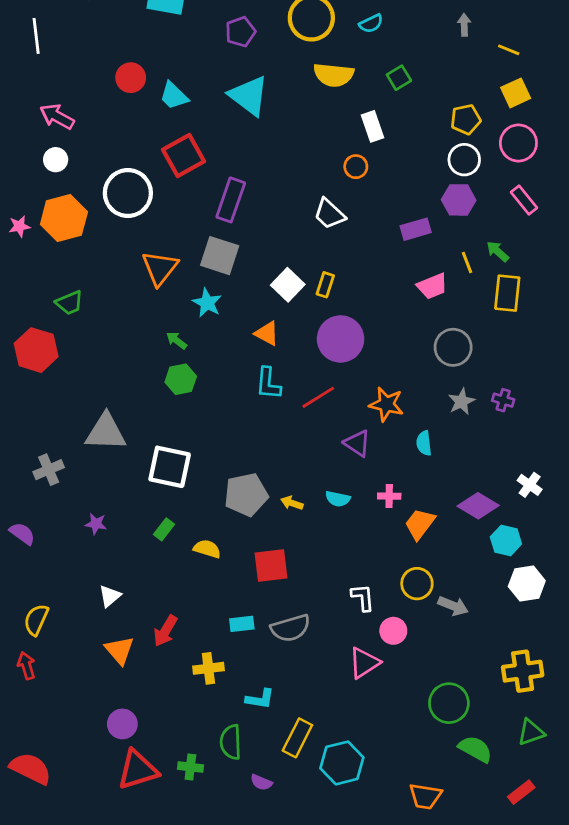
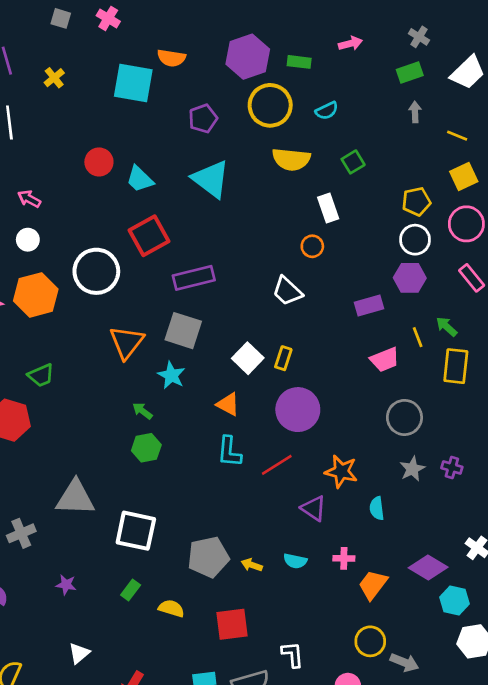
pink arrow: (57, 117) -> (29, 199), size x0.7
purple rectangle: (231, 200) -> (194, 278), turned 57
white L-shape: (363, 597) -> (293, 654), moved

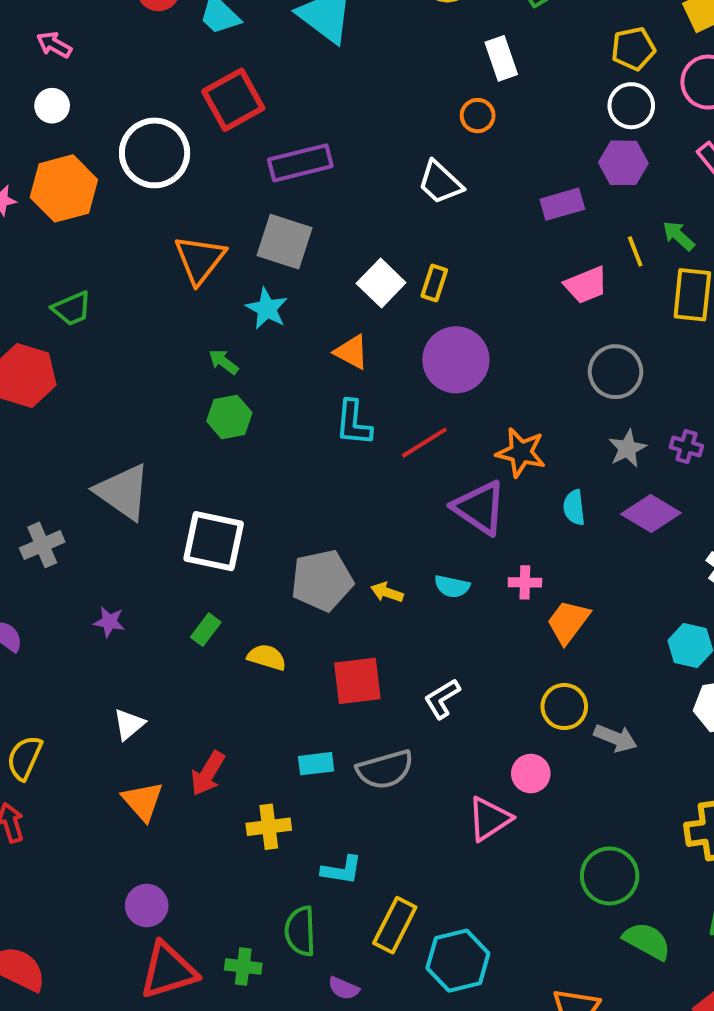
gray triangle: (75, 498) -> (123, 492), turned 33
purple triangle: (314, 508) -> (480, 508), size x1.4
purple diamond: (428, 568) -> (651, 513), moved
white L-shape: (293, 654) -> (442, 699), moved, turned -116

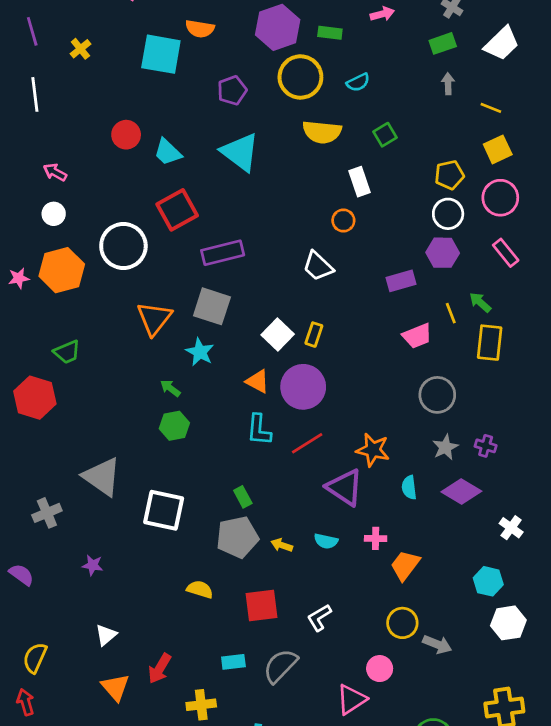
purple circle: (456, 360) -> (303, 387), moved
green rectangle: (206, 630) -> (243, 497), moved, turned -65
gray semicircle: (385, 770) -> (280, 666), turned 150

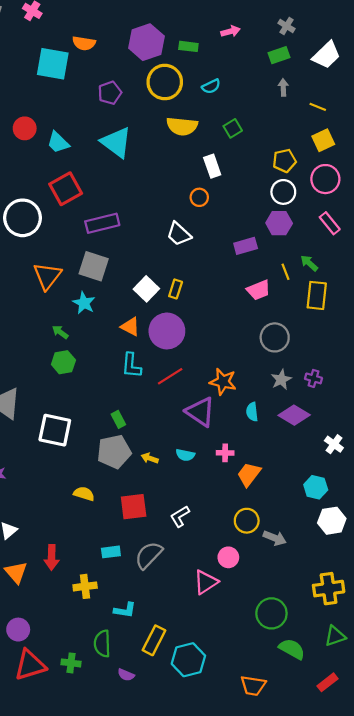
red arrow: (160, 669) -> (52, 557), turned -30

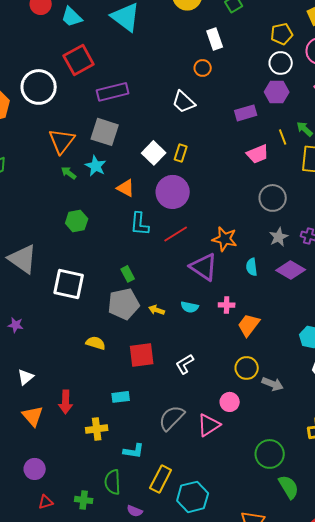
orange triangle: (130, 327) -> (126, 188), moved
green arrow: (60, 332) -> (69, 173), moved
gray semicircle: (149, 555) -> (172, 418), moved
green semicircle: (292, 649) -> (289, 487), turned 30
red triangle: (30, 665) -> (46, 502), size x0.5

